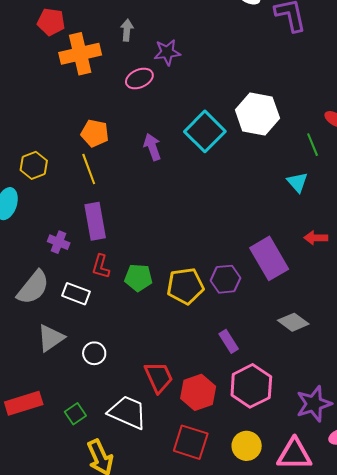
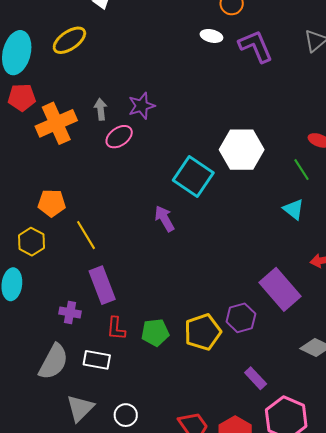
gray arrow: (127, 30) -> (101, 109), moved
orange pentagon: (95, 133) -> (52, 203), moved
purple arrow: (152, 147) -> (164, 219), moved

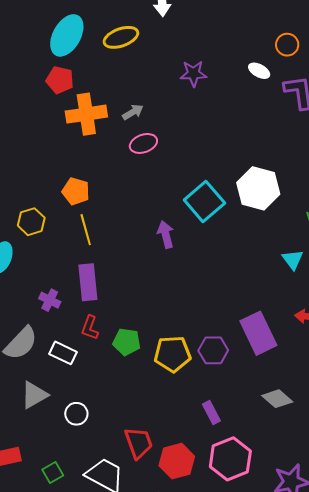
purple star: (142, 106) -> (193, 74), moved
gray arrow: (101, 109) -> (133, 112), turned 50
orange pentagon: (52, 203) -> (76, 191), moved

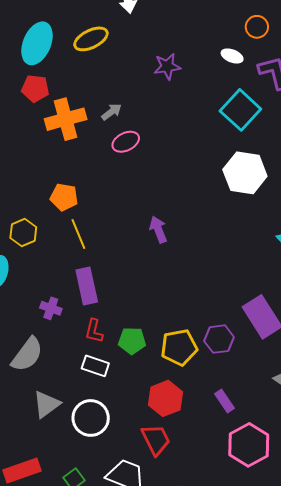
cyan square: (204, 202) -> (240, 110), moved
white rectangle: (63, 353) -> (95, 366), moved
white circle: (76, 414) -> (91, 418), size x1.6
red hexagon: (177, 461) -> (165, 398), moved

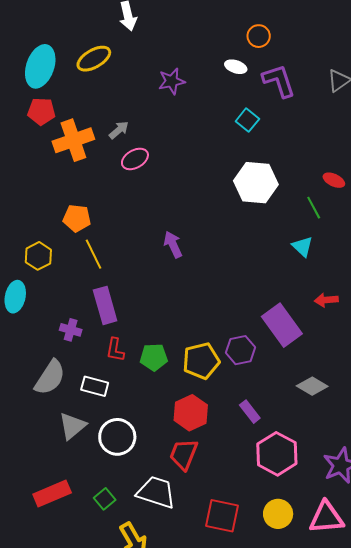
cyan square: (240, 110) -> (247, 120), size x0.6
white rectangle: (95, 366) -> (95, 386), moved
red trapezoid: (156, 440) -> (184, 454), turned -128

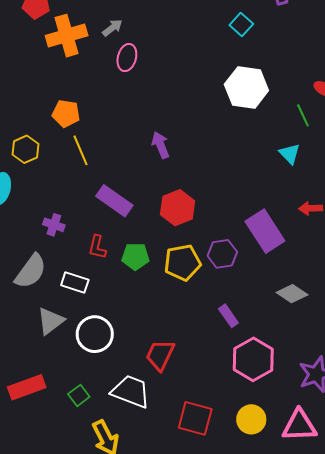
pink ellipse: (135, 159) -> (127, 58), turned -48
purple rectangle: (105, 305) -> (114, 201), moved, turned -42
red hexagon: (191, 413) -> (178, 208), moved

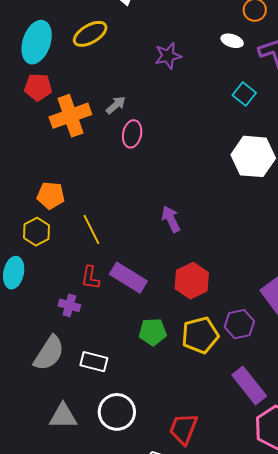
orange pentagon: (66, 114) -> (51, 195), moved
red L-shape: (97, 247) -> (90, 278), moved
purple rectangle: (228, 316) -> (249, 385), size x1.6
gray triangle: (51, 321) -> (63, 416), moved, turned 40

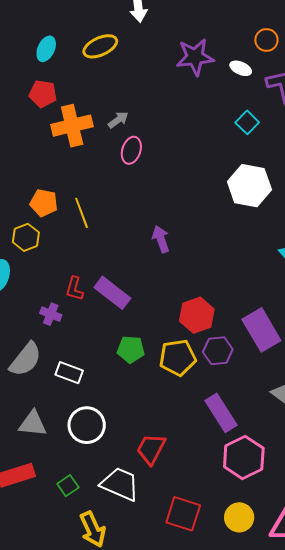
cyan ellipse: (37, 42) -> (46, 49), size x0.6
purple star: (168, 56) -> (195, 57), moved, size x1.4
yellow line: (91, 229) -> (82, 213), moved
red hexagon: (192, 281) -> (197, 315), moved

